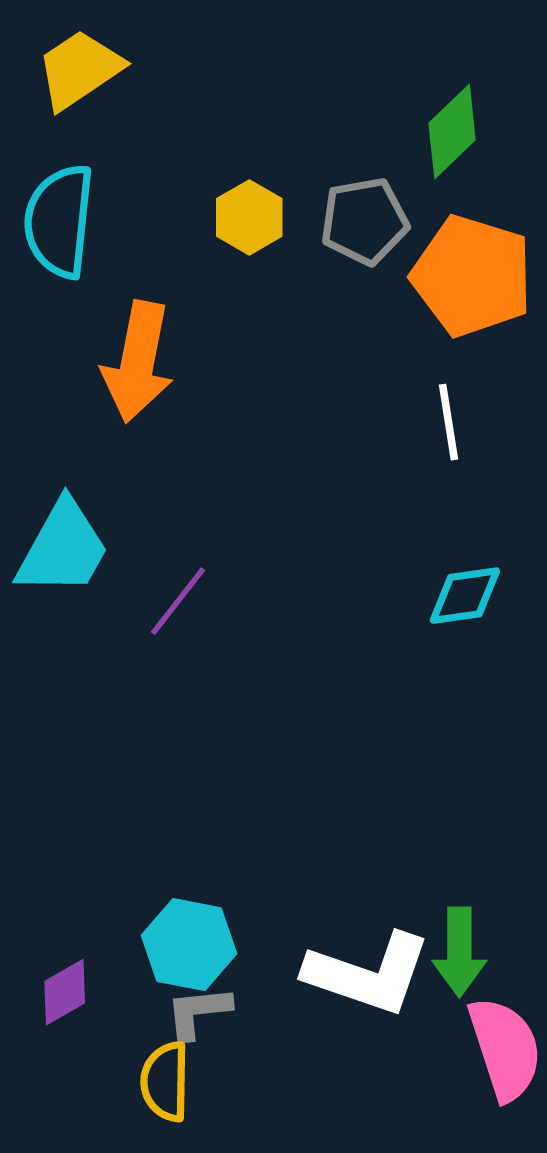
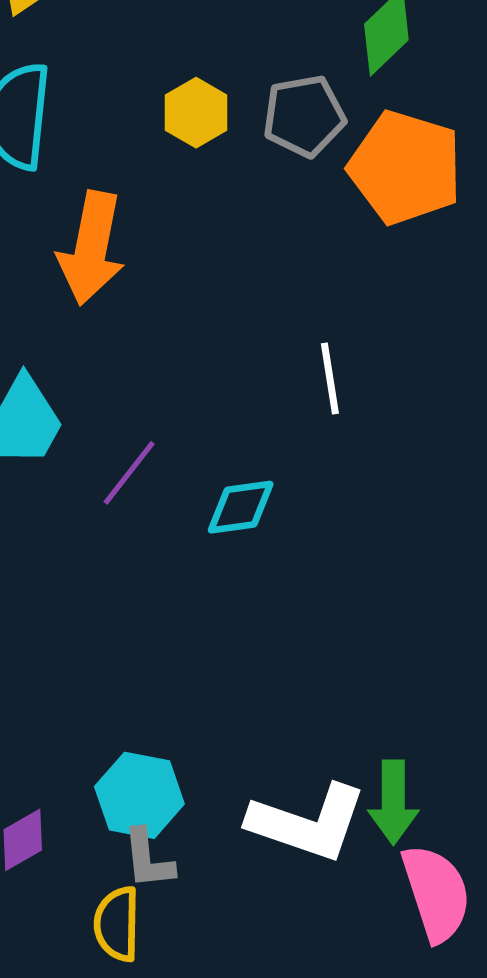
white line: (448, 422) -> (330, 378), moved
cyan diamond: (465, 596) -> (241, 507), moved
gray L-shape: (198, 1012) -> (148, 859), turned -90

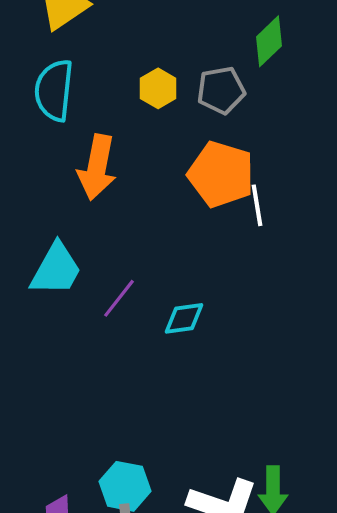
orange pentagon: (405, 167) -> (221, 174), moved
white line: (330, 378) -> (257, 205), moved

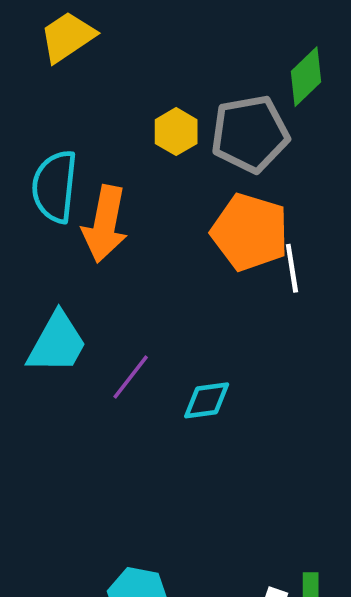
cyan semicircle: (54, 90) -> (55, 186), moved
gray pentagon: (221, 90) -> (250, 134), size x1.4

